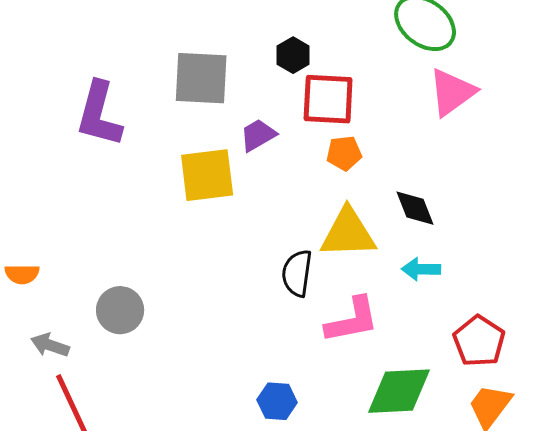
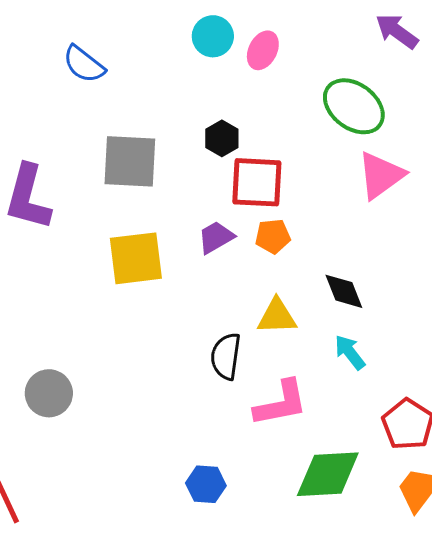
purple trapezoid: (258, 135) -> (216, 237), moved
yellow triangle: (348, 233) -> (277, 316), size x0.7
cyan arrow: (421, 269) -> (350, 352), turned 51

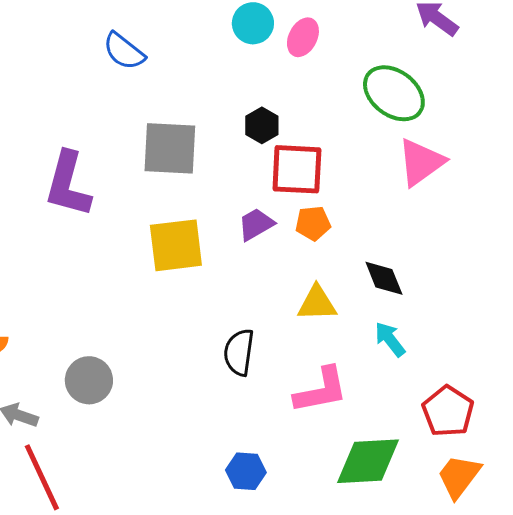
black semicircle: (226, 356) -> (239, 352), moved

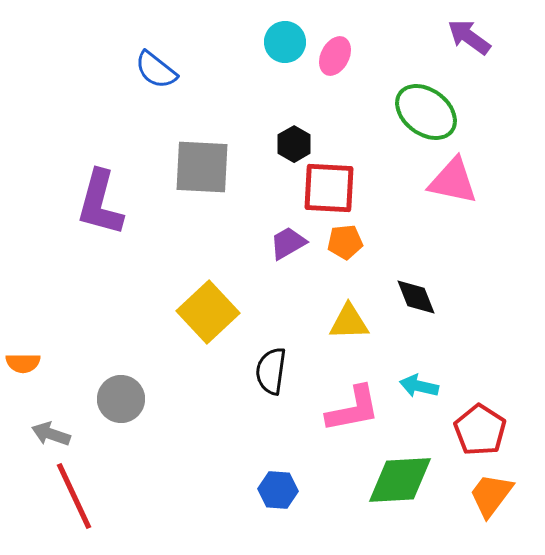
pink triangle: (421, 162) -> (453, 181), turned 48
yellow square: (176, 245) -> (208, 312), moved, turned -36
cyan arrow: (390, 339) -> (419, 386), moved, turned -39

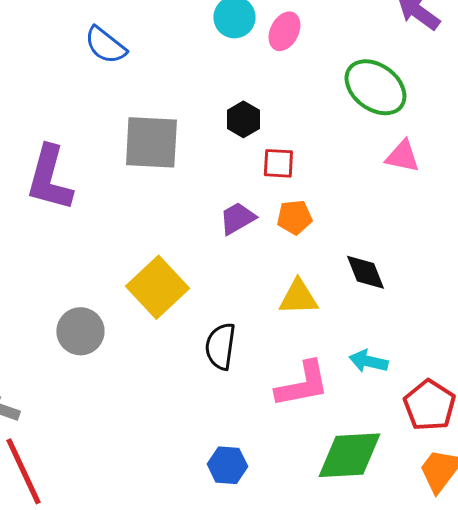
pink triangle: (453, 181) -> (402, 156), size x0.7
red square: (329, 188) -> (278, 163), size x0.6
gray circle: (121, 399) -> (80, 331), moved

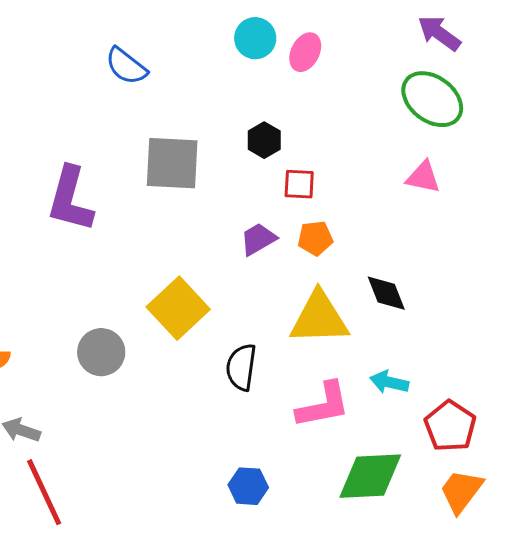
green ellipse: (375, 87) -> (432, 99), moved
yellow triangle: (298, 297) -> (319, 318), size x1.5

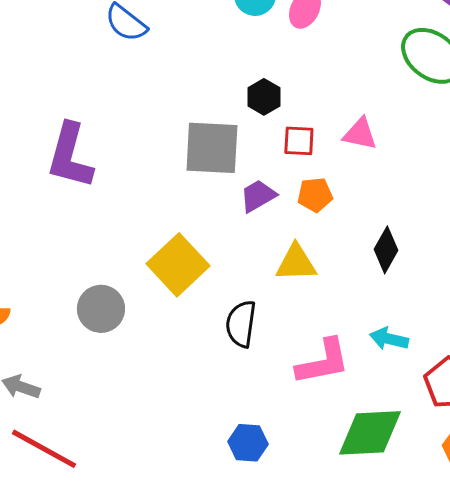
gray square: (172, 163) -> (212, 148), moved
pink triangle: (423, 177) -> (360, 134), moved
black diamond: (386, 293) -> (386, 250), turned 51
yellow triangle: (319, 318) -> (296, 263), moved, size x0.7
red line: (44, 492) -> (44, 449), turned -36

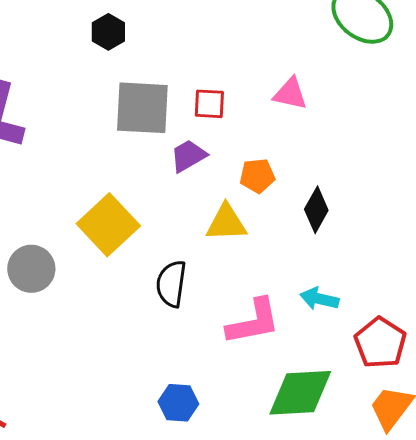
black hexagon: (264, 97) -> (108, 32), moved
red square: (299, 141) -> (209, 104), moved
orange pentagon: (315, 195) -> (257, 176), moved

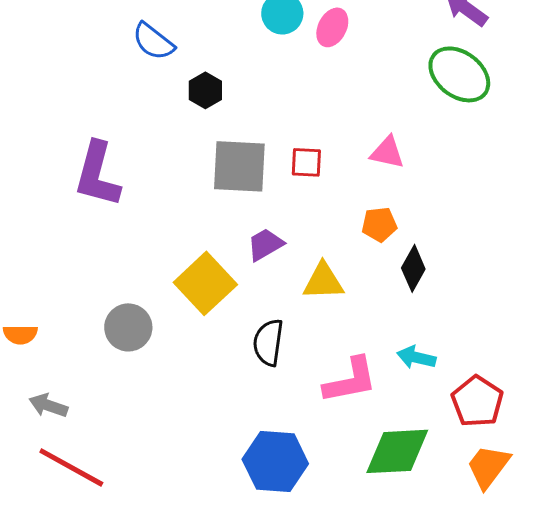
purple trapezoid: (188, 156) -> (265, 244), moved
orange pentagon: (257, 176) -> (379, 224), moved
blue hexagon: (178, 403) -> (275, 461), size x1.6

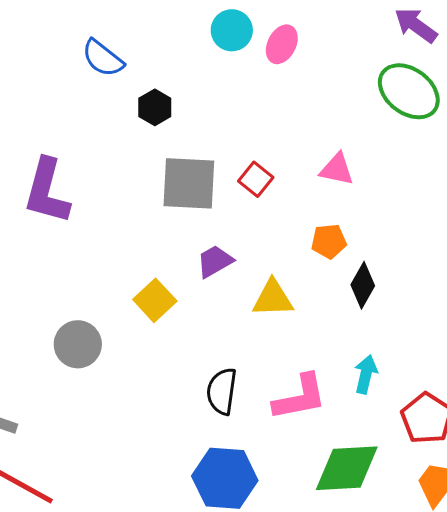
red square: (306, 162) -> (256, 179), turned 36
yellow square: (205, 283) -> (155, 300), size x0.7
black semicircle: (268, 342) -> (222, 391), moved
cyan arrow: (416, 357) -> (366, 374), turned 90

